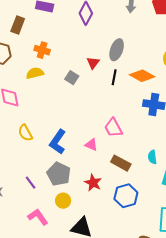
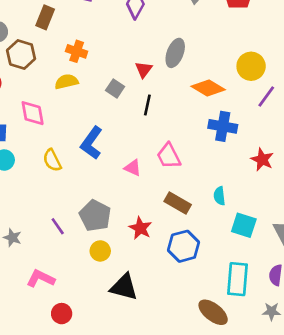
black line: (114, 77) -> (147, 105), moved
blue L-shape: (58, 142) -> (92, 143), moved
pink triangle: (91, 145) -> (133, 168), moved
pink L-shape: (38, 217) -> (41, 279), moved, turned -30

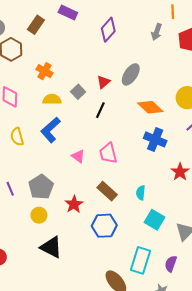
orange cross: (77, 51) -> (45, 71), moved
yellow semicircle: (66, 82) -> (52, 99), moved

